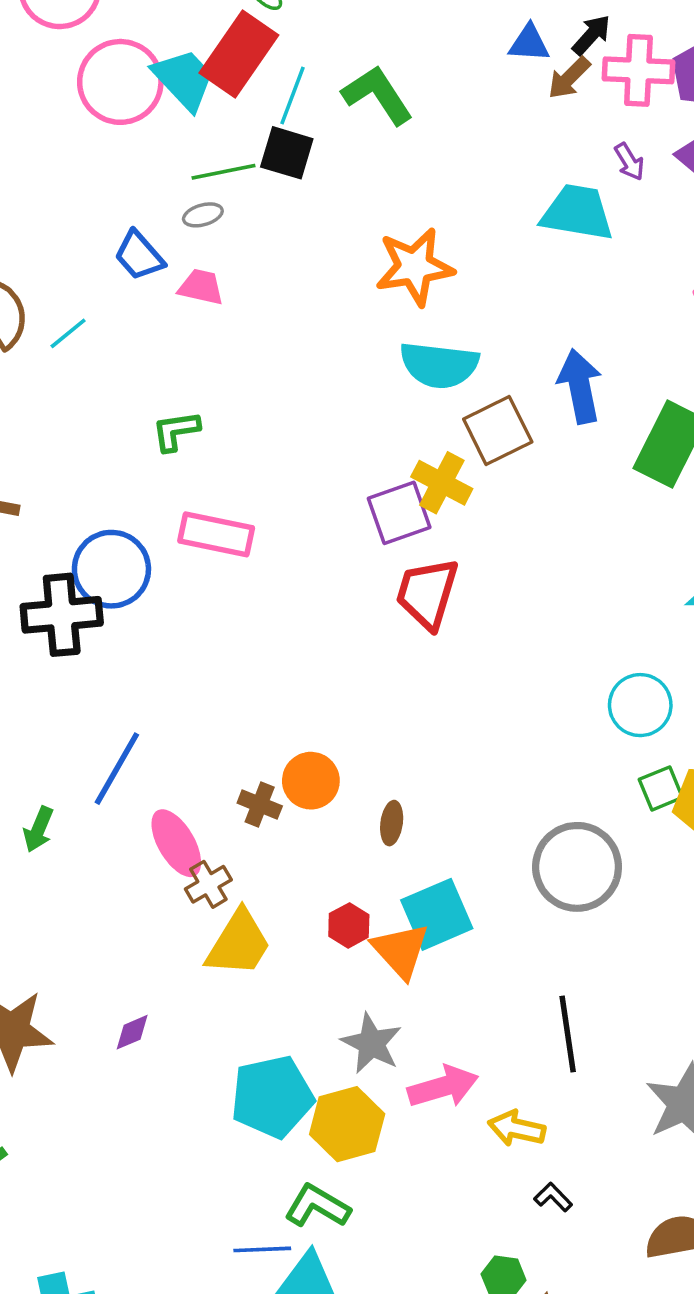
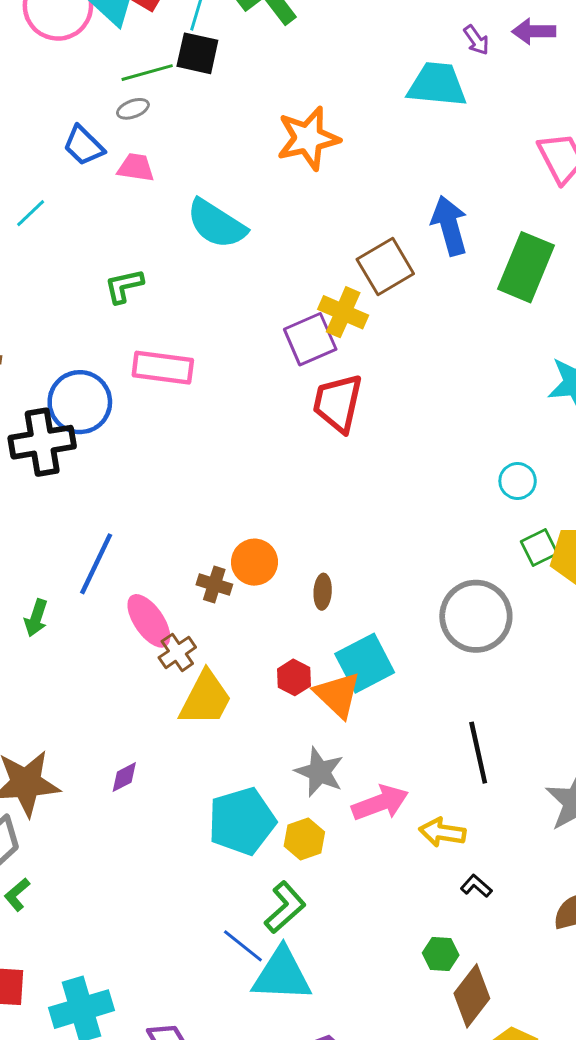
cyan semicircle: (439, 365) -> (216, 224), moved, turned 30
cyan circle: (640, 705) -> (518, 481), size x0.7
yellow hexagon: (347, 1124) -> (304, 839), size x0.7
green L-shape: (317, 1206) -> (285, 907), turned 112
blue line: (262, 1249) -> (243, 946), turned 45

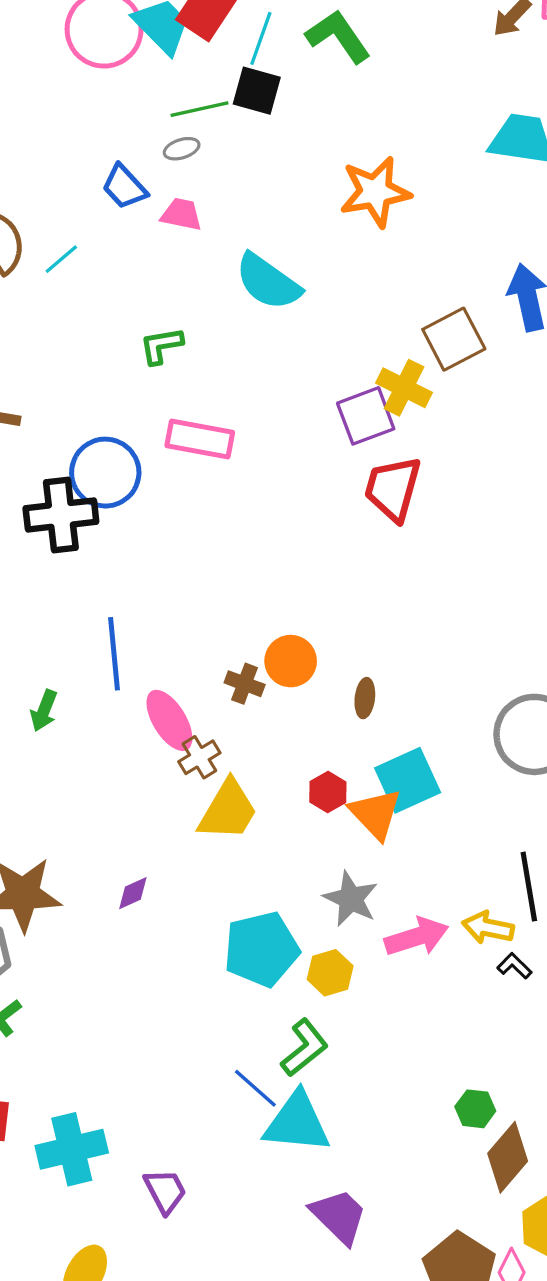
blue line: (96, 564) -> (114, 654), turned -34
yellow arrow: (442, 832) -> (488, 928), moved
black L-shape: (476, 886) -> (514, 966), moved

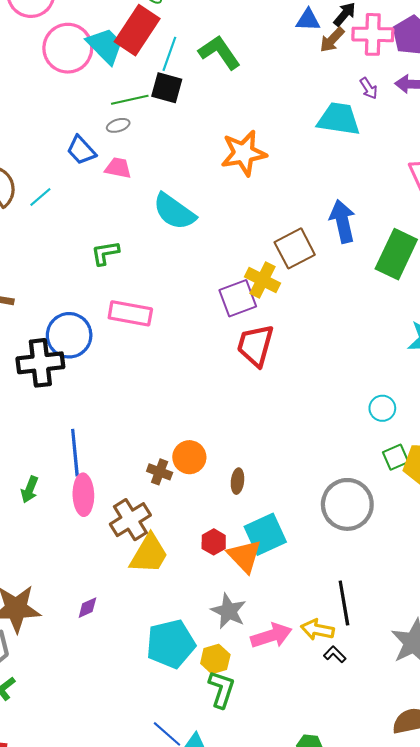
pink ellipse: (169, 720) -> (83, 495), moved, turned 30
brown cross: (199, 757) -> (130, 520), size x1.5
green L-shape: (304, 1048) -> (221, 689), moved, turned -33

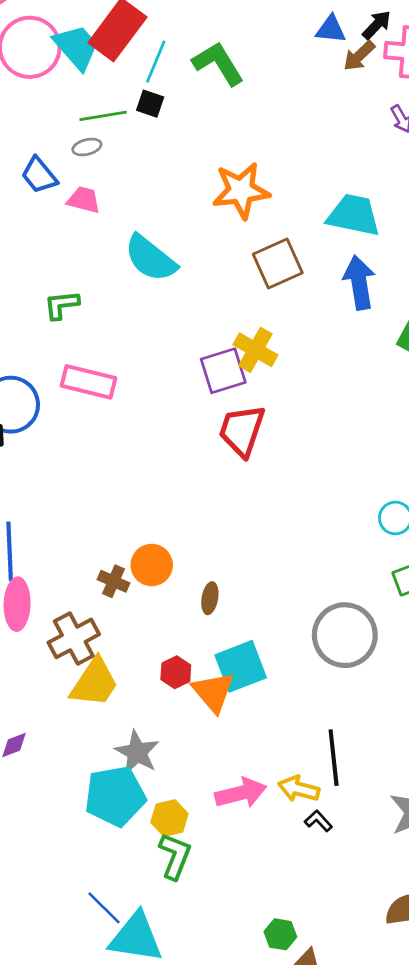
black square: (167, 88) -> (150, 104), size x0.7
cyan trapezoid: (339, 119) -> (354, 215), moved
brown square: (295, 248) -> (278, 263), moved
gray star: (229, 611) -> (137, 752), moved

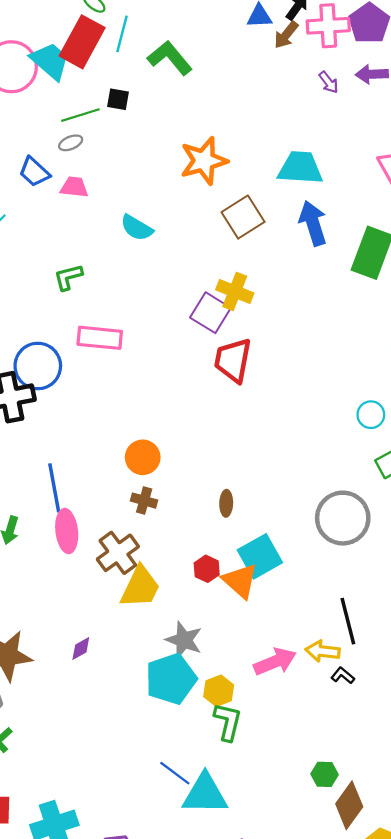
cyan line: (156, 62) -> (122, 34), moved
cyan semicircle: (151, 258) -> (137, 228), size x0.7
purple square: (223, 371) -> (210, 313), turned -33
orange circle: (152, 565) -> (143, 457), moved

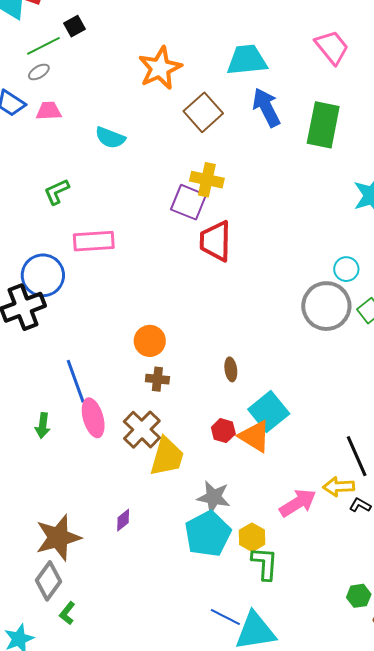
black square: (118, 99) -> (75, 26), turned -30
gray circle: (343, 518) -> (326, 306), moved

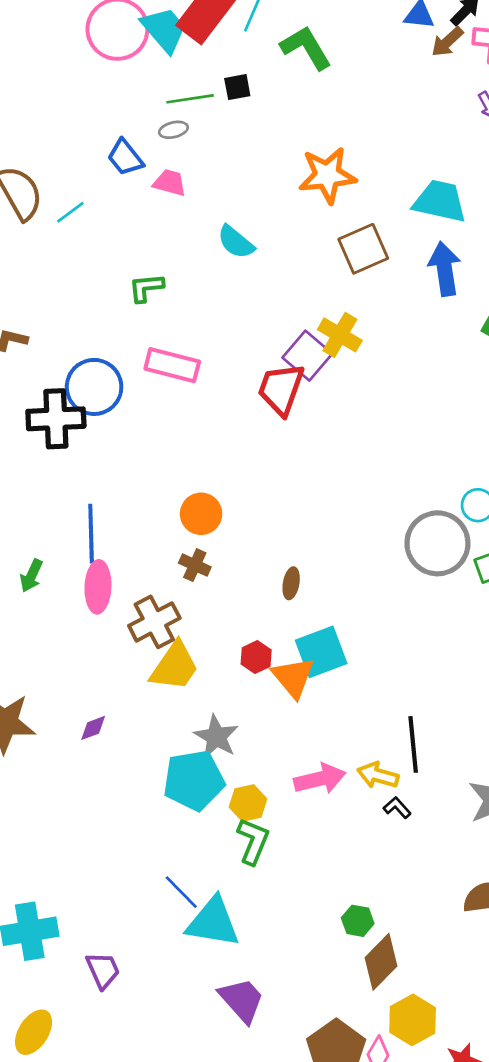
red trapezoid: (216, 241) -> (281, 389), moved

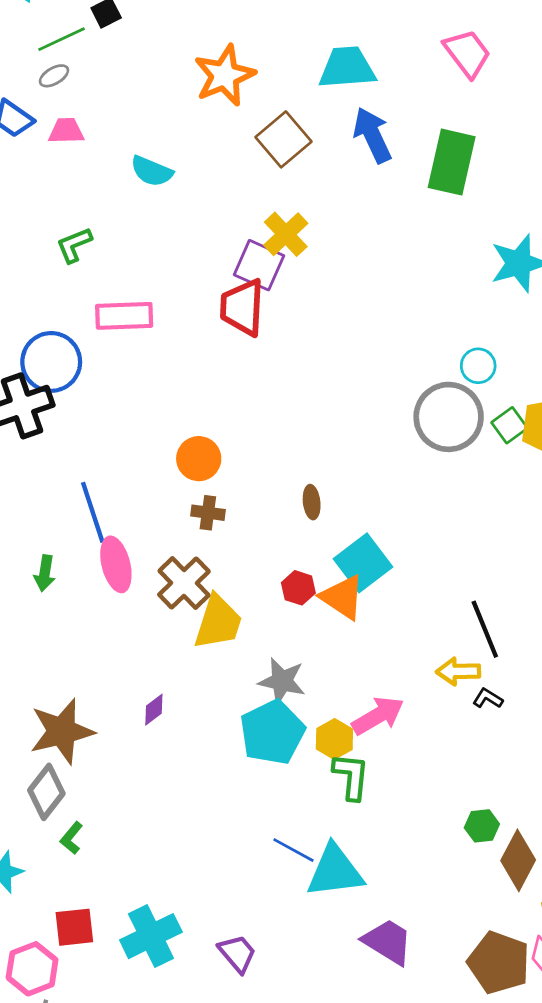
yellow cross: (340, 335) -> (286, 234), turned 33
pink arrow: (320, 779) -> (378, 716), moved

